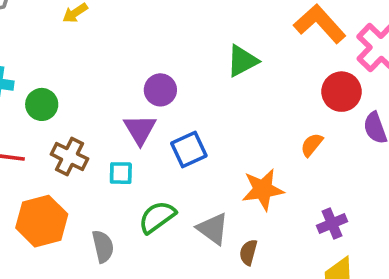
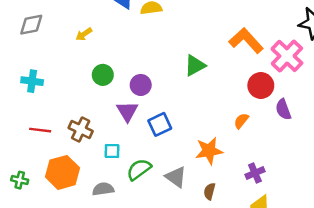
green circle: (42, 104) -> (103, 75), moved
cyan square: (121, 173) -> (112, 151), moved
gray semicircle: (103, 246) -> (103, 189), turned -85
brown semicircle: (248, 252) -> (210, 191), moved

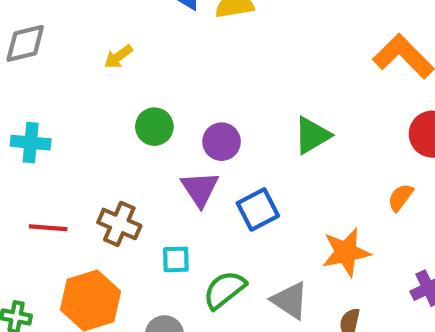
green triangle: (195, 65) -> (312, 135), moved

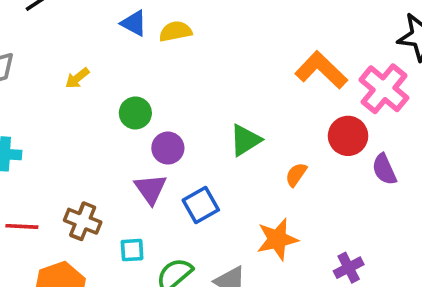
green circle: (154, 127) -> (135, 113), moved
orange semicircle: (400, 197) -> (296, 175), moved

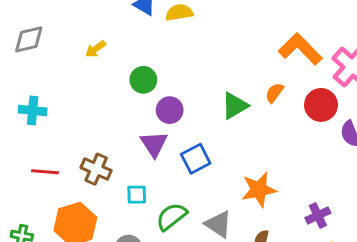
orange semicircle: (296, 175) -> (274, 93), moved

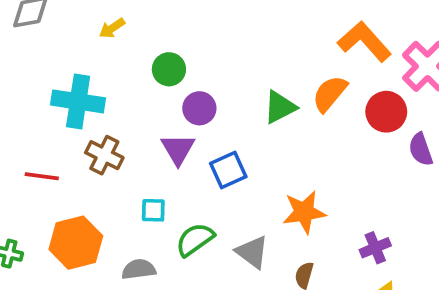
orange semicircle: (274, 93) -> (330, 94), size x1.5
cyan cross: (33, 111) -> (78, 101), moved, size x1.5
brown cross: (96, 169) -> (104, 155), moved

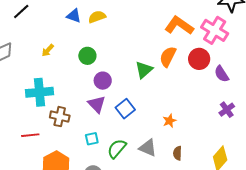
green circle: (169, 69) -> (87, 56), moved
orange star: (304, 212) -> (170, 121), size x0.6
purple cross: (375, 248) -> (227, 110), moved

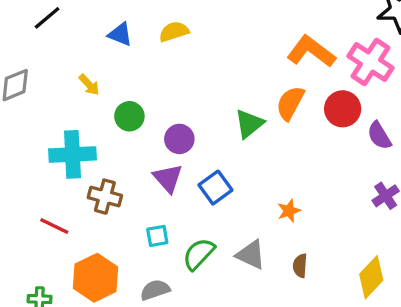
blue triangle: (74, 16) -> (120, 34), moved
yellow arrow: (48, 50) -> (89, 85), turned -88
green circle: (87, 56) -> (129, 116), moved
red line: (30, 135) -> (54, 226), turned 30

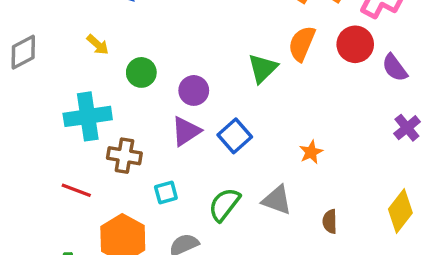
purple triangle: (168, 178) -> (186, 131), turned 44
cyan square: (157, 236) -> (166, 192), moved
brown semicircle: (300, 266) -> (330, 221), moved

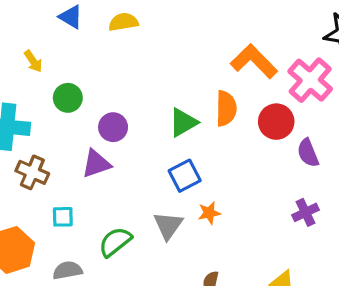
orange semicircle: (302, 44) -> (226, 108), turned 144
blue square: (235, 136) -> (185, 176), moved
gray triangle: (277, 200) -> (168, 225), moved, turned 32

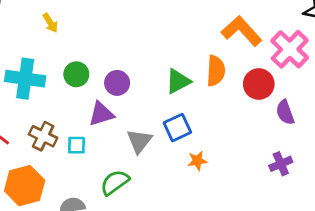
green circle: (68, 98) -> (76, 74), moved
brown cross: (32, 172) -> (43, 136), moved
cyan square: (63, 217) -> (77, 145), moved
gray triangle: (168, 225) -> (139, 141), moved

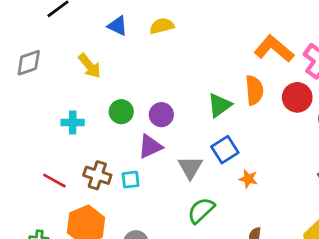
yellow arrow: (50, 23) -> (90, 66), size x1.4
cyan cross: (25, 79) -> (73, 122), size x0.6
orange star: (197, 161) -> (248, 179), turned 30
green semicircle: (115, 182) -> (201, 210), moved

